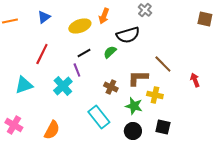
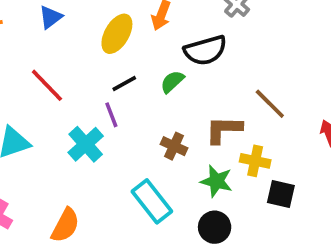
yellow ellipse: (80, 26) -> (117, 34), turned -40
red line: (42, 54) -> (47, 85), turned -70
black square: (163, 127) -> (281, 194), moved

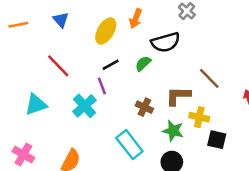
blue triangle: (51, 17) -> (61, 20), turned -35

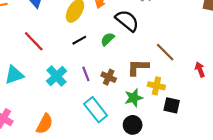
black semicircle: (166, 42) -> (127, 21), turned -125
purple line: (102, 86) -> (86, 74), moved
green star: (173, 131) -> (134, 98), turned -30

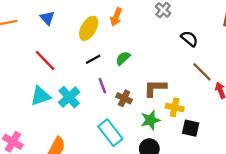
black semicircle: (127, 21) -> (189, 39), moved, size x0.7
brown line: (165, 52) -> (202, 72), moved
purple line: (86, 74) -> (102, 86), moved
cyan triangle: (14, 75) -> (40, 96), moved

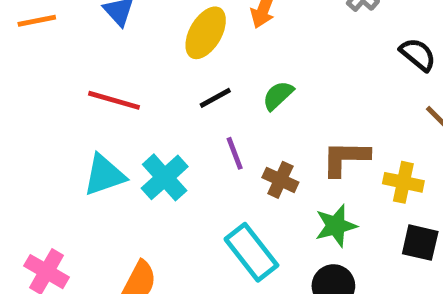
red line: (45, 60) -> (114, 100), turned -30
yellow cross: (175, 107) -> (403, 182), moved

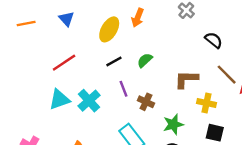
red line: (114, 100) -> (64, 63), turned -50
brown L-shape: (345, 158) -> (186, 79), moved

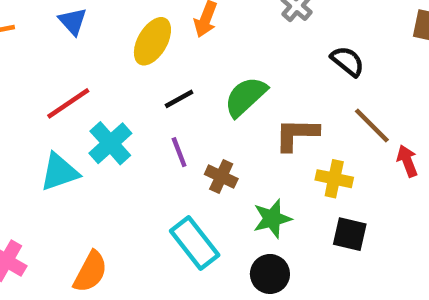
green semicircle: (145, 60) -> (246, 97), moved, size x1.5
black line: (114, 61) -> (179, 99), moved
cyan cross: (89, 101) -> (110, 143), moved

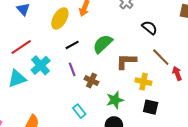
cyan rectangle: (195, 243) -> (79, 111), size x0.6

